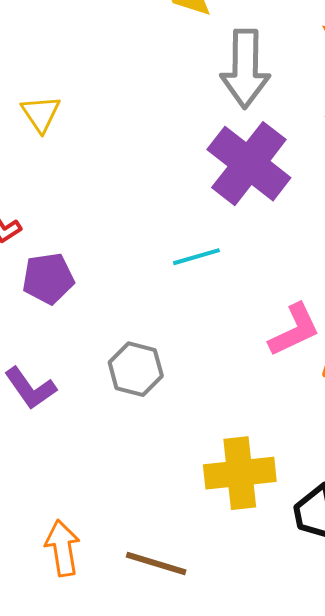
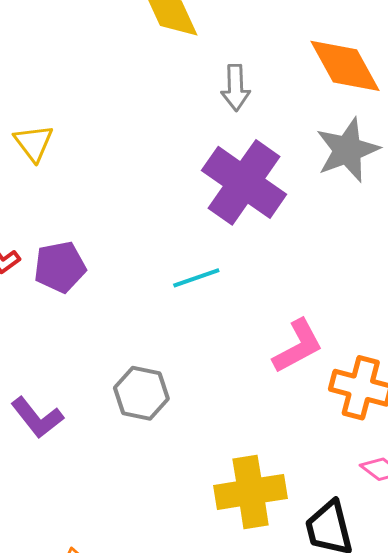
gray arrow: (245, 69) -> (236, 88), size x0.6
purple pentagon: (48, 278) -> (60, 267), moved

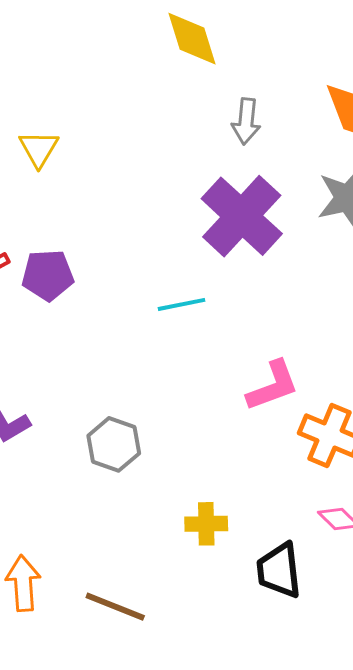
gray hexagon: (141, 393) -> (114, 444), moved
yellow cross: (251, 492) -> (206, 524), size x0.6

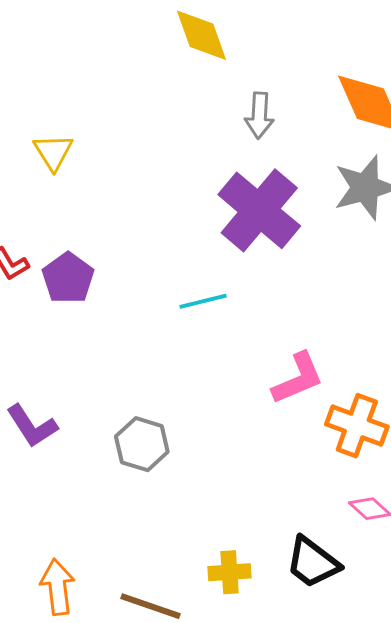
purple pentagon: (48, 275) -> (68, 278), turned -30
yellow cross: (206, 524) -> (230, 572), moved
black trapezoid: (279, 570) -> (313, 562), turned -44

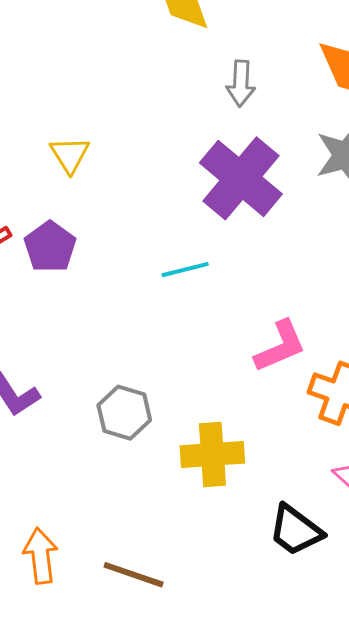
yellow triangle: (53, 152) -> (70, 155), moved
yellow cross: (230, 572) -> (212, 454), moved, size x1.5

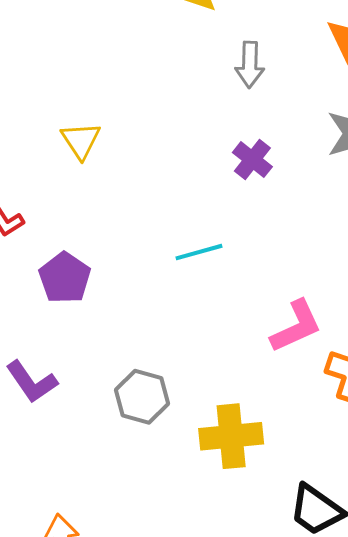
purple cross: (241, 178) -> (252, 160), size x0.5
purple pentagon: (50, 247) -> (65, 278), moved

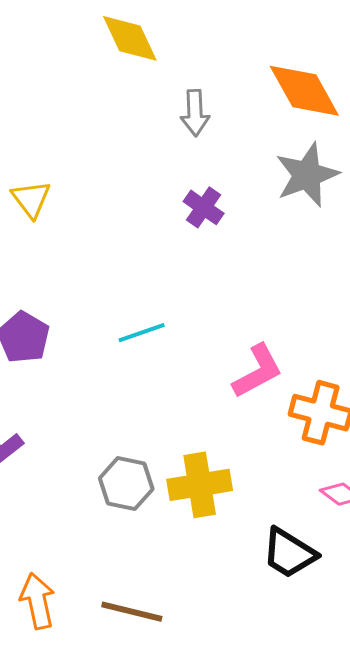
cyan line: (199, 252) -> (142, 333), moved
gray hexagon: (142, 397) -> (126, 484), moved

